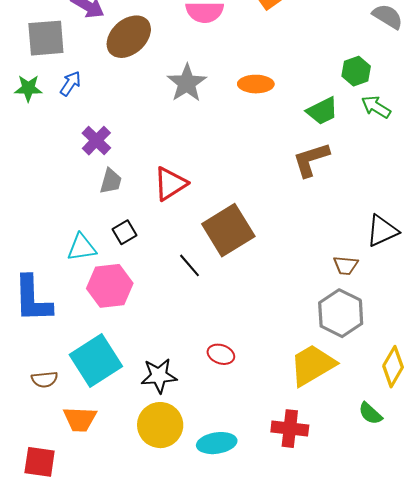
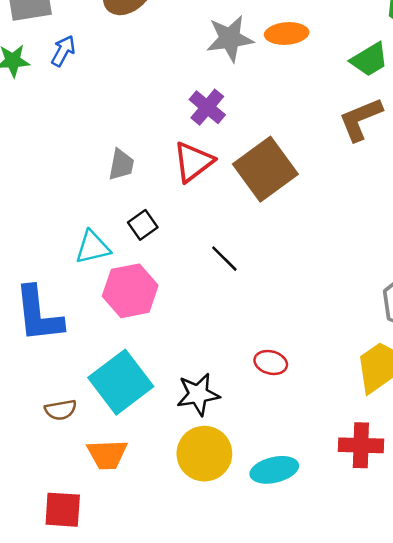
gray star: (187, 83) -> (230, 38), moved, turned 30
purple cross: (96, 141) -> (207, 107), moved
brown square: (228, 230) -> (265, 169), moved

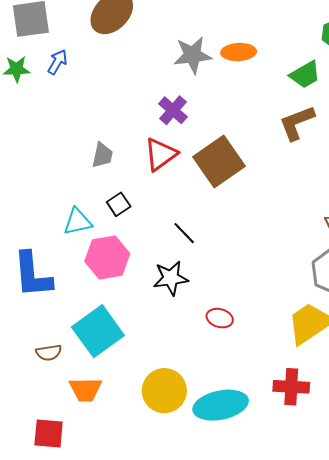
black star: (198, 394) -> (171, 278), moved
cyan ellipse: (274, 470) -> (221, 405), size x1.4

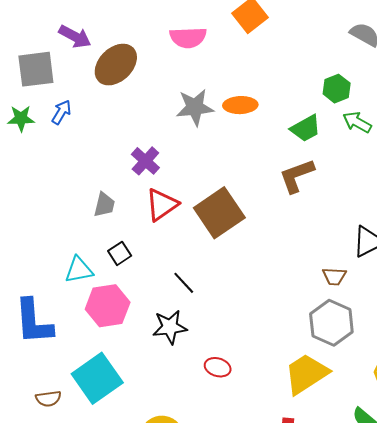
purple cross: (173, 110) -> (145, 161), moved

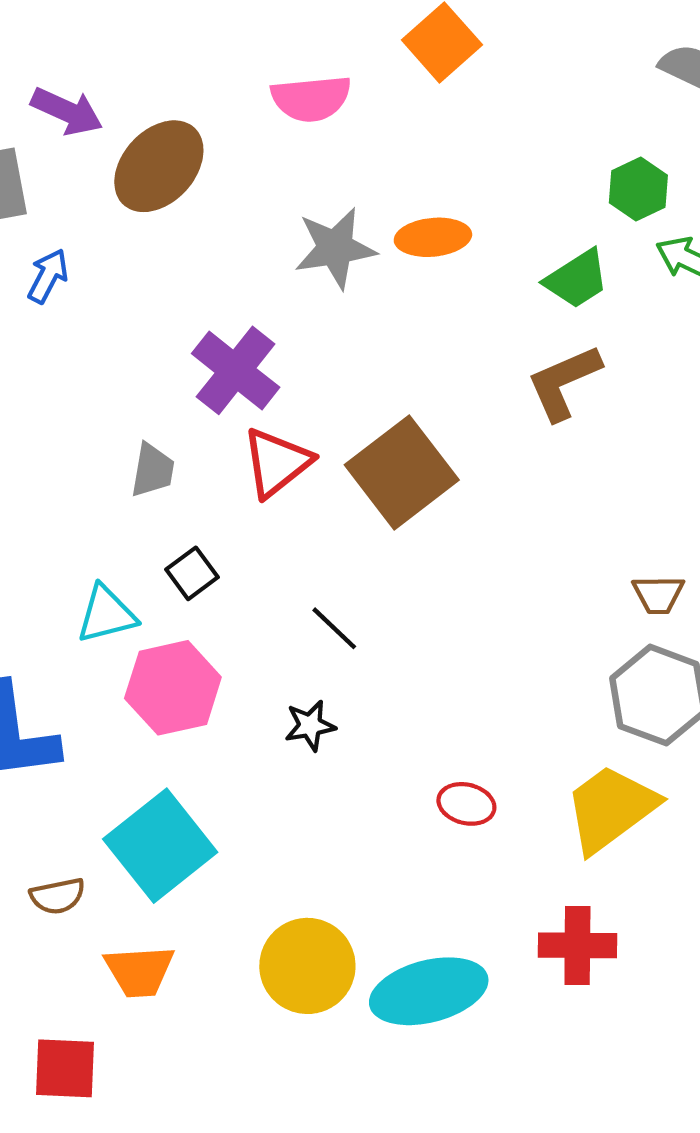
purple cross: (145, 161) -> (236, 370), size x1.4
black star: (170, 327) -> (310, 726), size x0.7
red ellipse: (218, 367) -> (466, 804), moved

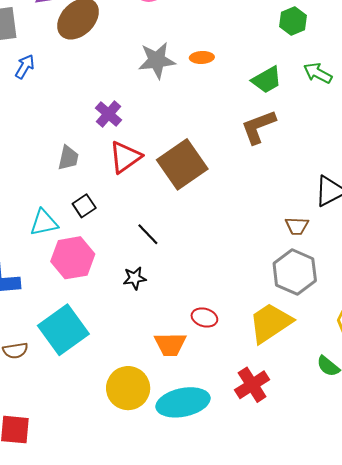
green hexagon: (638, 189) -> (293, 21), moved
orange ellipse: (433, 237) -> (202, 57), size x0.7
purple cross: (236, 370) -> (109, 114), size x0.7
red cross: (577, 945) -> (252, 385), turned -36
orange trapezoid: (139, 971) -> (170, 344), moved

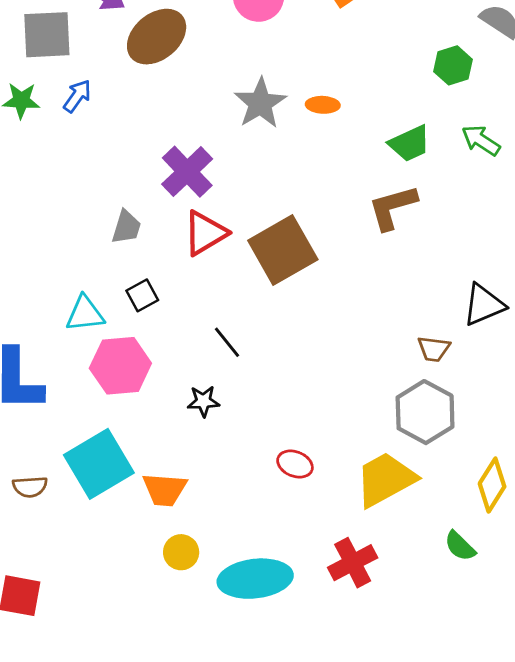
gray star: (157, 60) -> (260, 103), turned -30
purple cross: (109, 114) -> (187, 172), size x1.4
orange trapezoid: (170, 344) -> (165, 489), moved
yellow circle: (128, 388) -> (181, 552), size x0.6

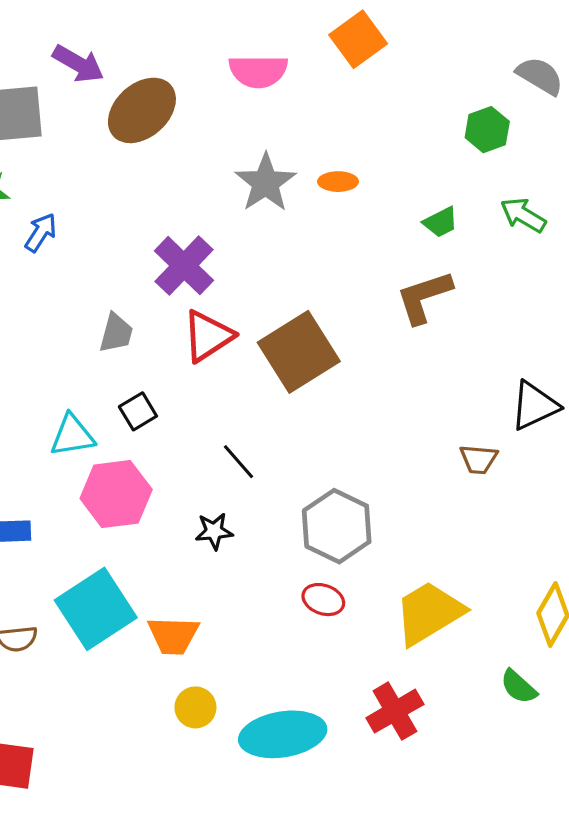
blue arrow: (77, 96) -> (41, 233), moved
green trapezoid: (410, 144) -> (441, 222), size x0.7
gray hexagon: (425, 412) -> (337, 526), moved

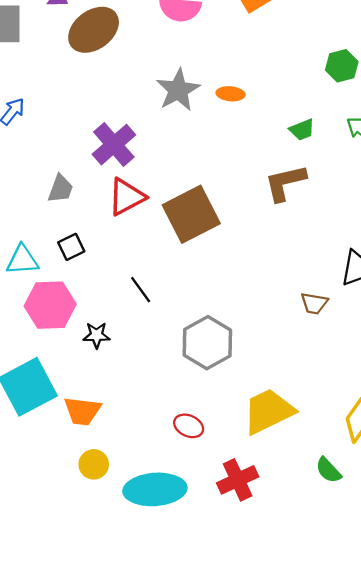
black star: (214, 531) -> (97, 335), moved
red ellipse: (323, 600) -> (189, 426), moved

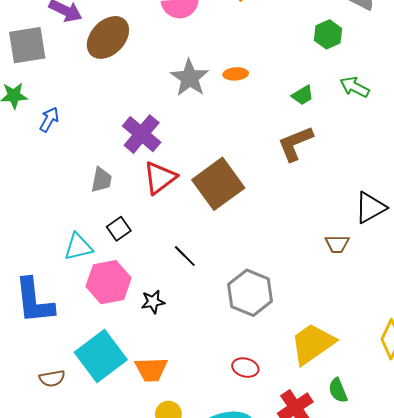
green semicircle: (328, 470) -> (338, 390), moved, turned 30

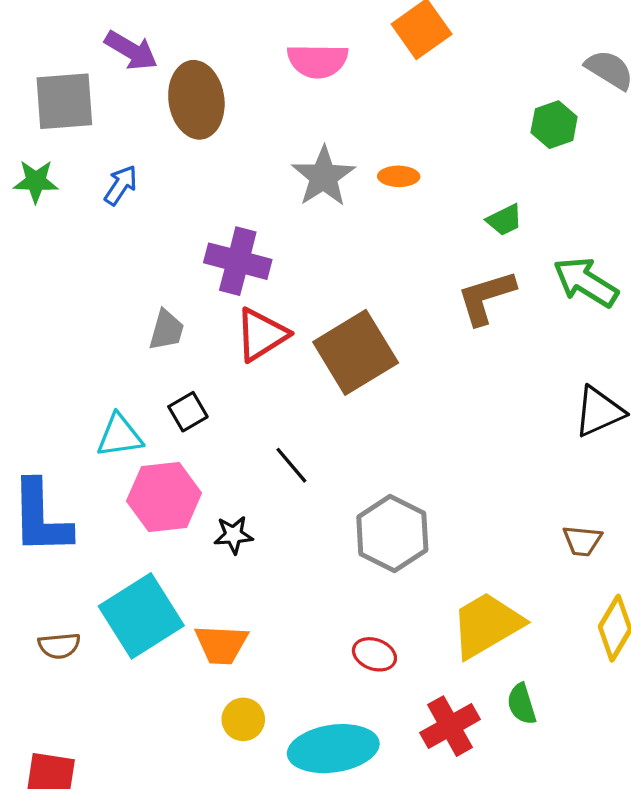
brown ellipse: (108, 37) -> (196, 100), turned -57
green arrow: (355, 87) -> (586, 282), moved, size x1.4
blue arrow: (49, 119) -> (121, 185), moved
purple cross: (142, 134) -> (238, 261), turned -30
brown trapezoid: (337, 244) -> (582, 541), moved

